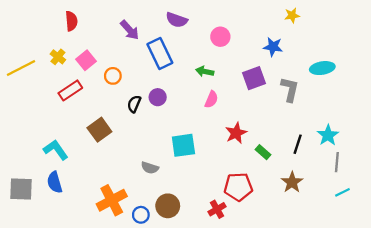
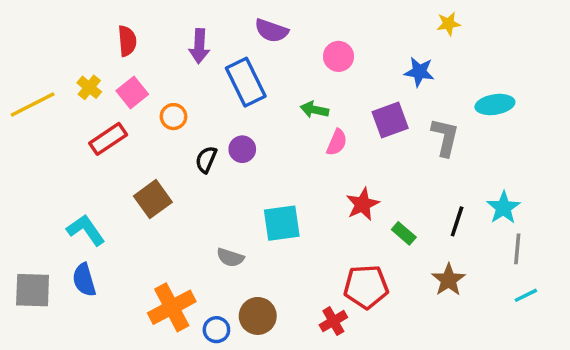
red semicircle: (71, 21) -> (127, 41), moved
purple arrow: (130, 30) -> (199, 46), turned 45
pink semicircle: (211, 99) -> (337, 142), moved

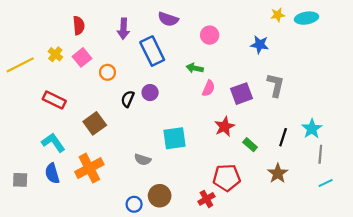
cyan ellipse: (495, 105) -> (306, 18), moved
purple square: (390, 120) -> (242, 94), moved
red rectangle: (108, 139) -> (54, 100), moved, turned 60
gray square: (33, 290) -> (20, 180), size x0.7
orange cross: (172, 307) -> (89, 168), moved

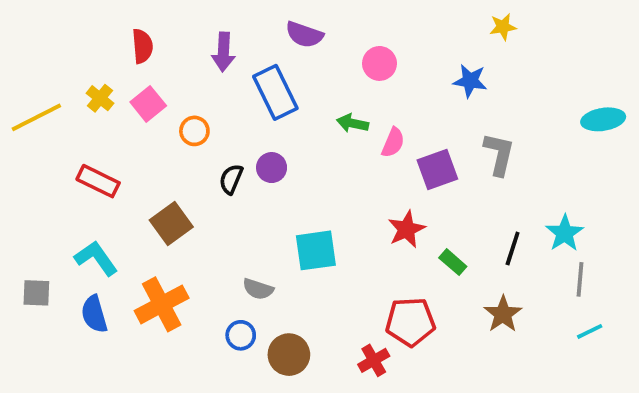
cyan ellipse: (306, 18) -> (603, 119), moved
pink semicircle: (209, 88) -> (393, 143), moved
gray square: (20, 180) -> (36, 293), moved
blue circle: (134, 204) -> (241, 335), moved

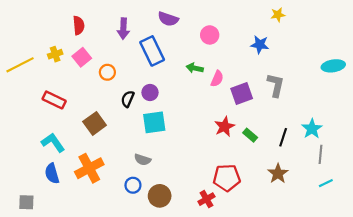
yellow cross: (100, 98) -> (55, 54), turned 32
cyan square: (316, 250) -> (154, 122), moved
green rectangle: (453, 262) -> (250, 135), moved
gray square: (36, 293) -> (26, 202), moved

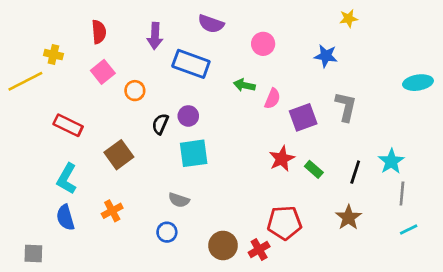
blue rectangle: (152, 51) -> (191, 64), turned -44
yellow cross: (55, 54) -> (53, 55), moved, turned 32
cyan L-shape: (53, 143) -> (67, 179), turned -115
orange cross: (89, 168) -> (112, 211), size x0.6
brown circle: (160, 196) -> (223, 245), moved

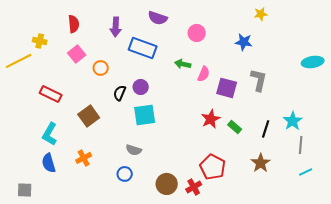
purple square: (303, 117) -> (227, 88), turned 35
red pentagon: (284, 223) -> (213, 167), turned 30

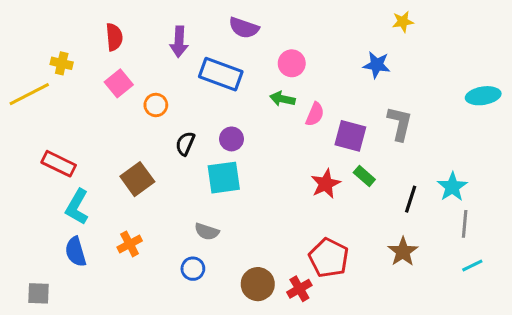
pink circle: (197, 33) -> (292, 63), moved
purple circle: (141, 87) -> (231, 139), moved
red rectangle: (51, 94) -> (59, 164), moved
green rectangle: (235, 127) -> (364, 176), moved

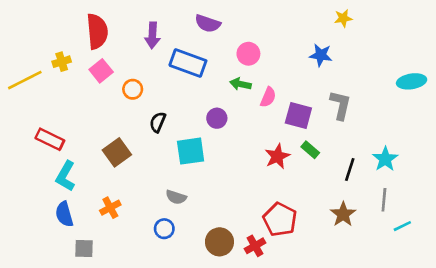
red semicircle: (114, 37) -> (97, 31), size x1.5
yellow cross: (62, 63) -> (62, 62), moved, turned -30
purple circle: (231, 139) -> (217, 118), moved
gray line: (465, 224) -> (384, 200), moved
gray square: (39, 293) -> (84, 248), moved

